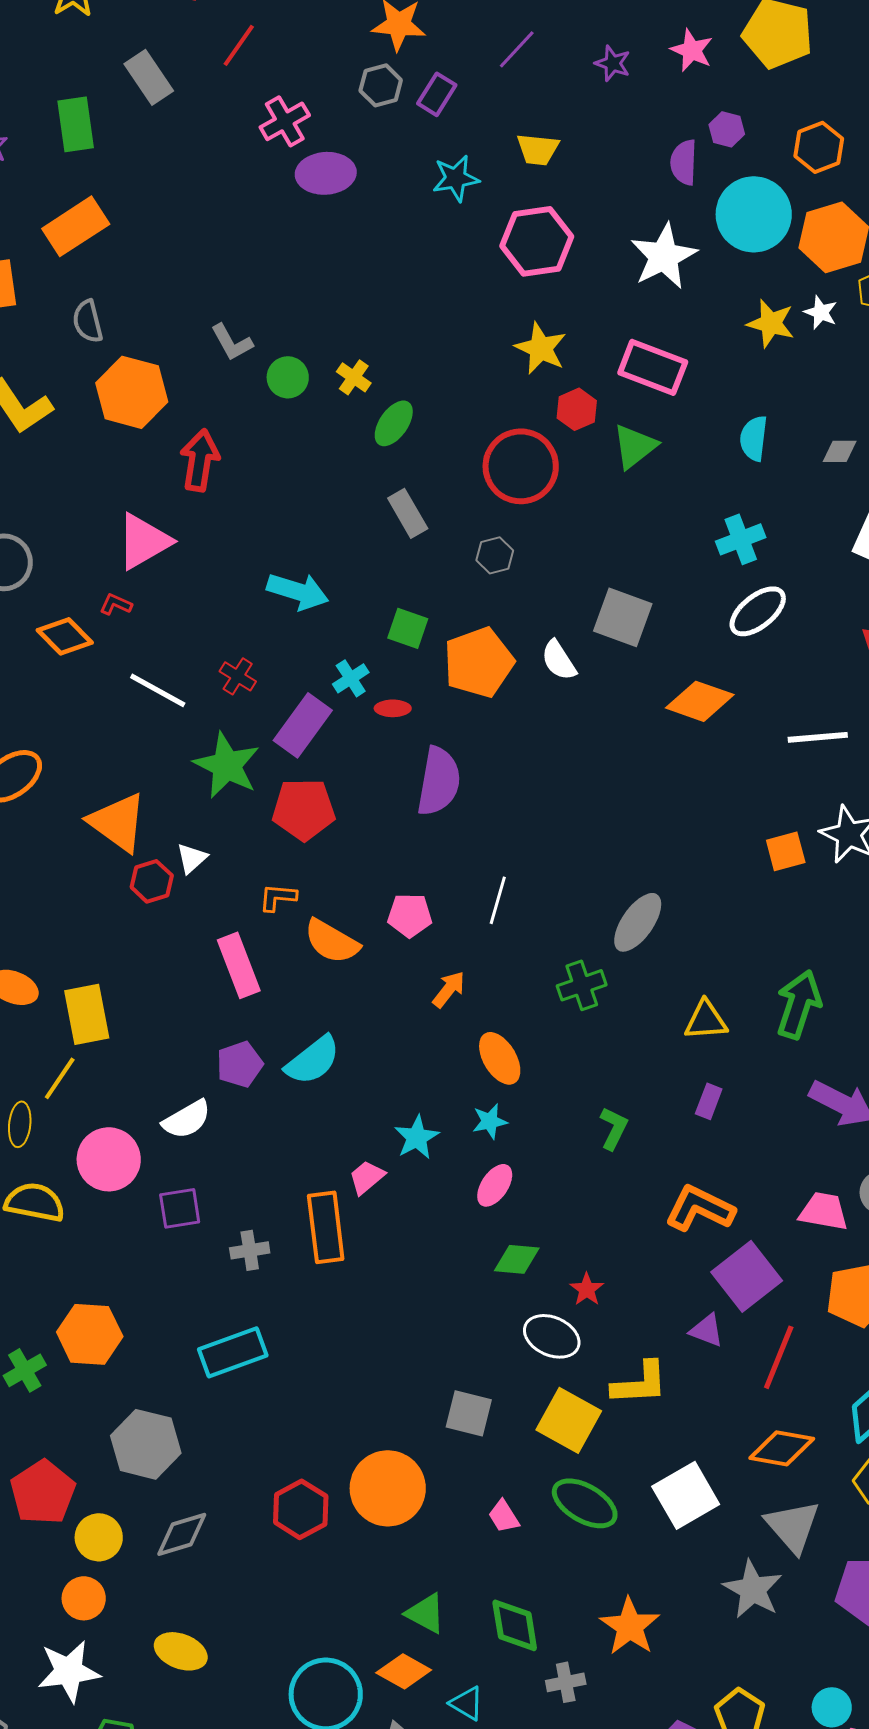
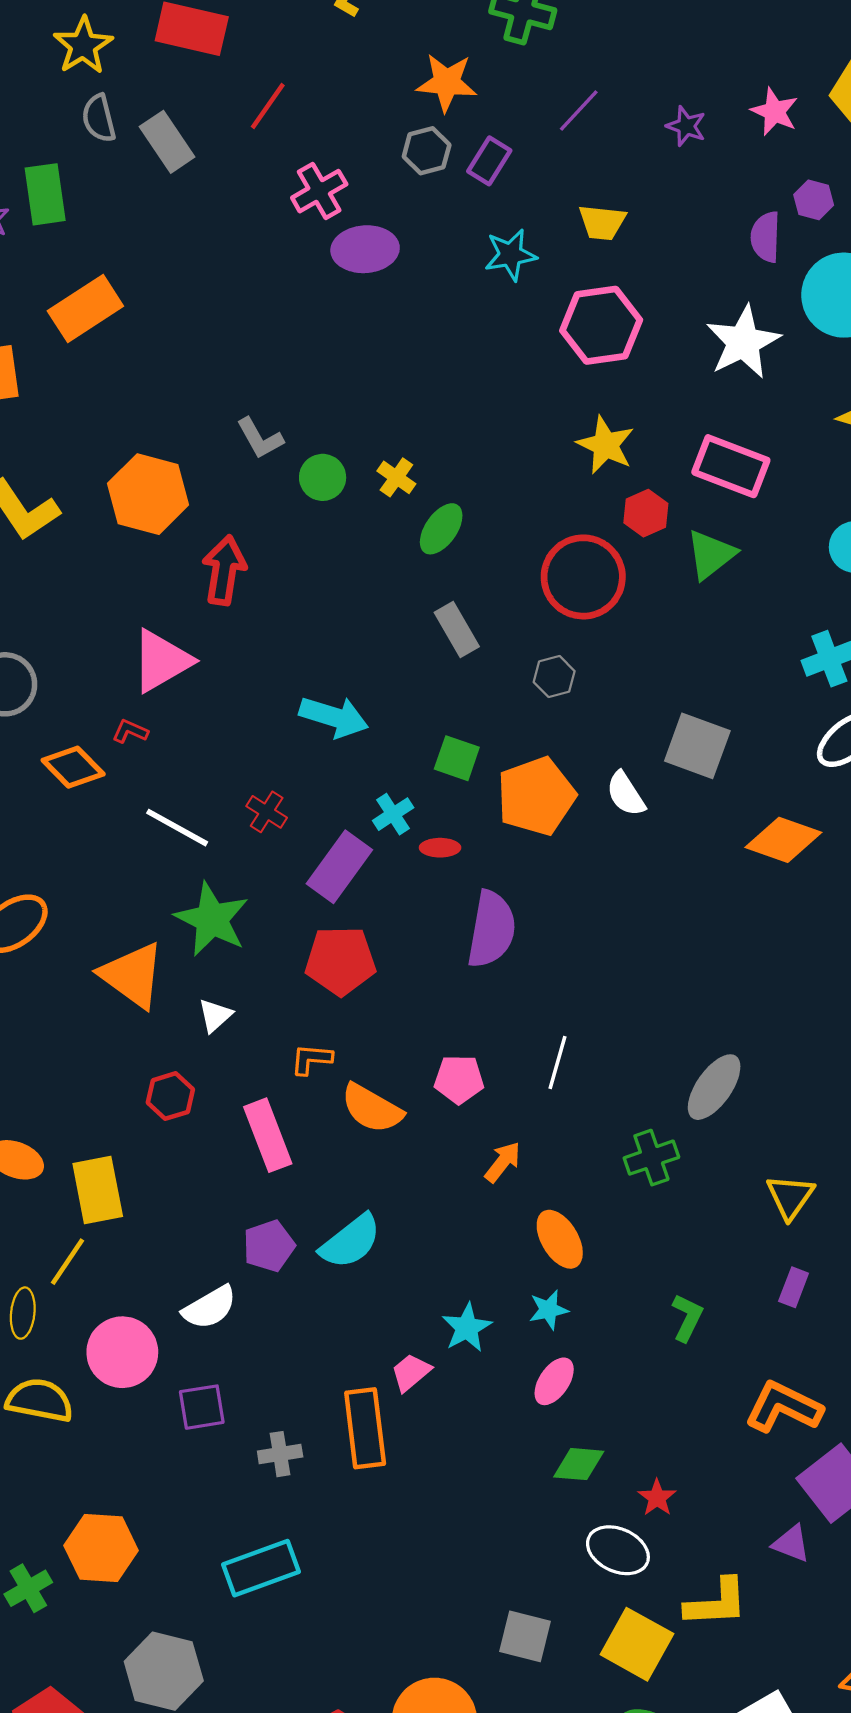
green rectangle: (76, 124) -> (45, 194), moved
gray semicircle: (88, 321) -> (99, 118), moved
green star: (227, 765) -> (212, 919), moved
red hexagon: (152, 881) -> (170, 1096), moved
yellow triangle: (706, 1020) -> (790, 1197), turned -51

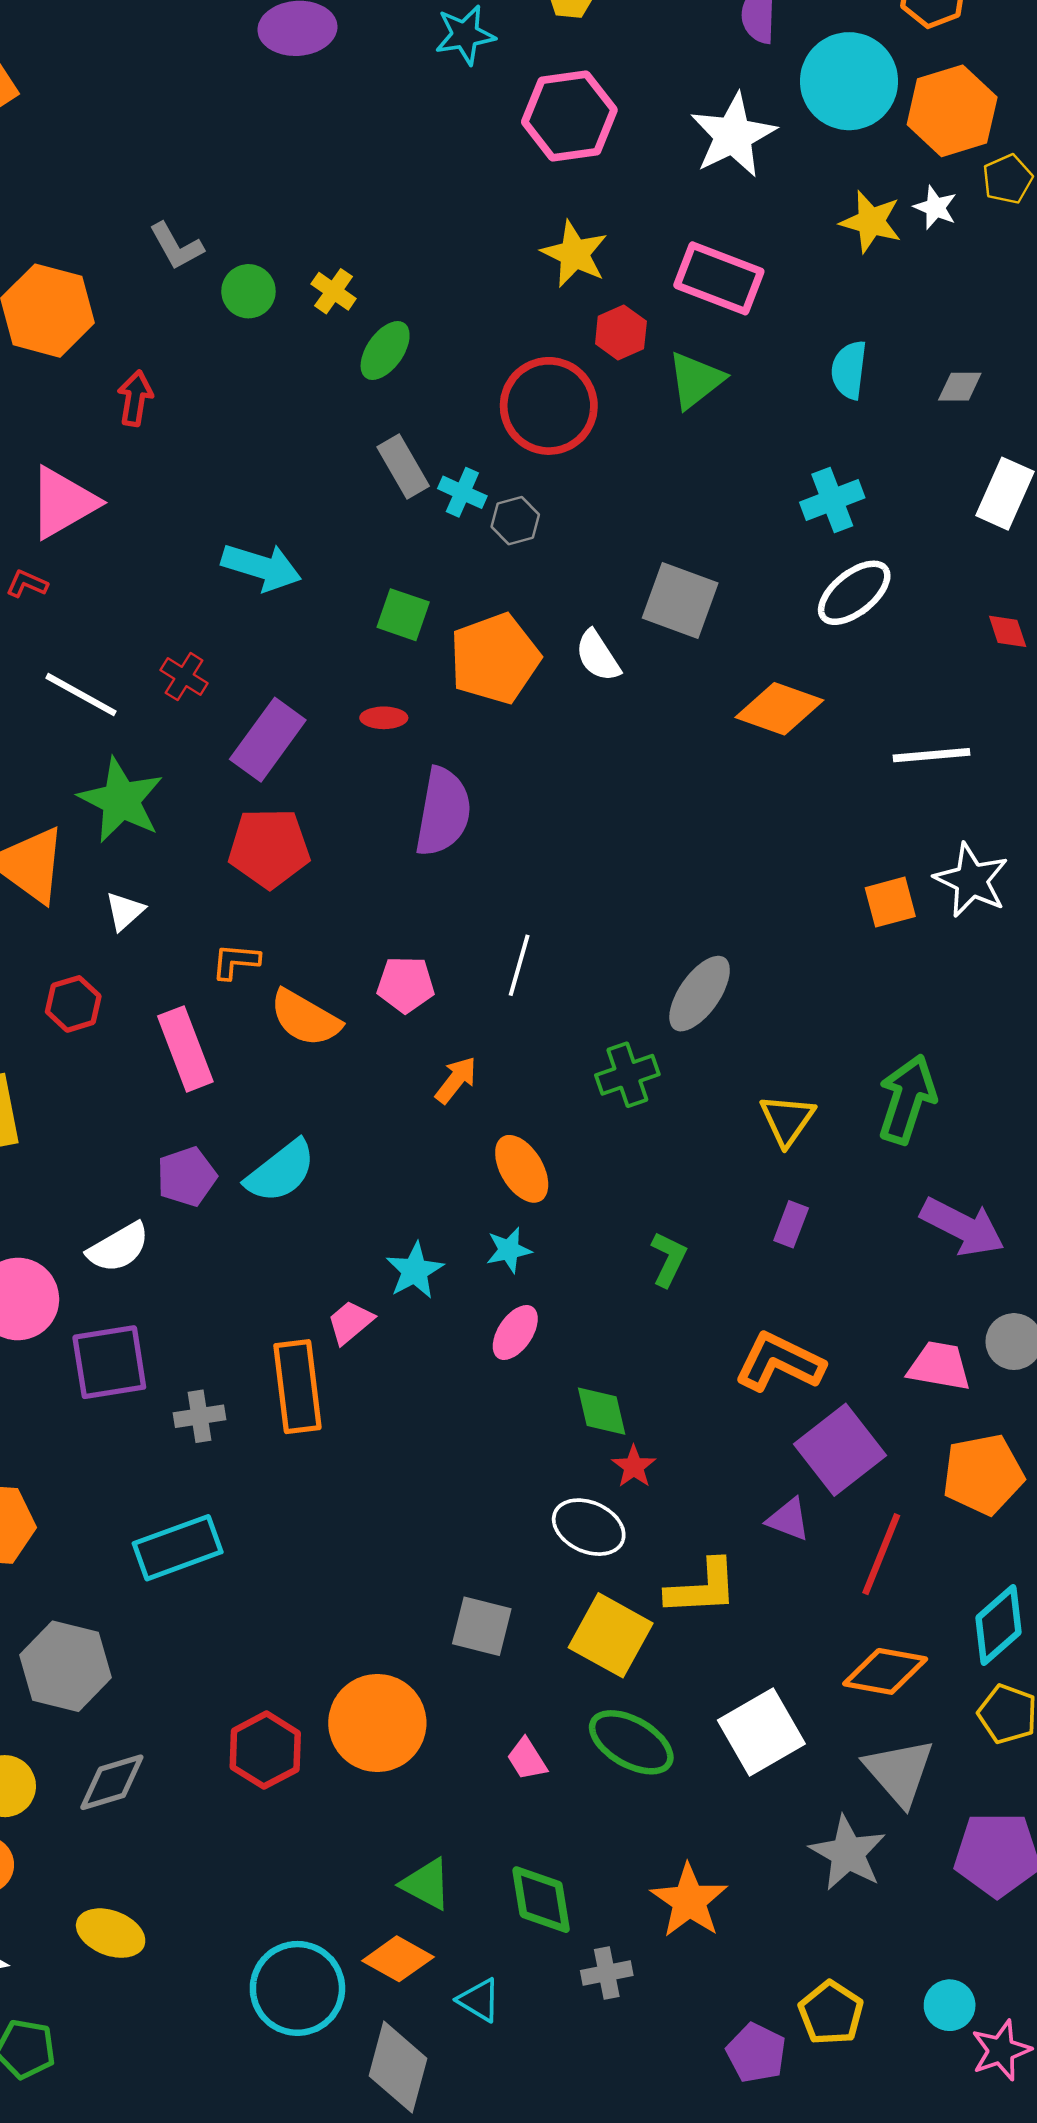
red arrow: (224, 570) -> (135, 398), size x0.7
cyan cross: (393, 814) -> (462, 492), moved, turned -33
purple square: (202, 1407) -> (109, 1362), size x1.4
green diamond: (579, 1464) -> (602, 1411), moved, turned 72

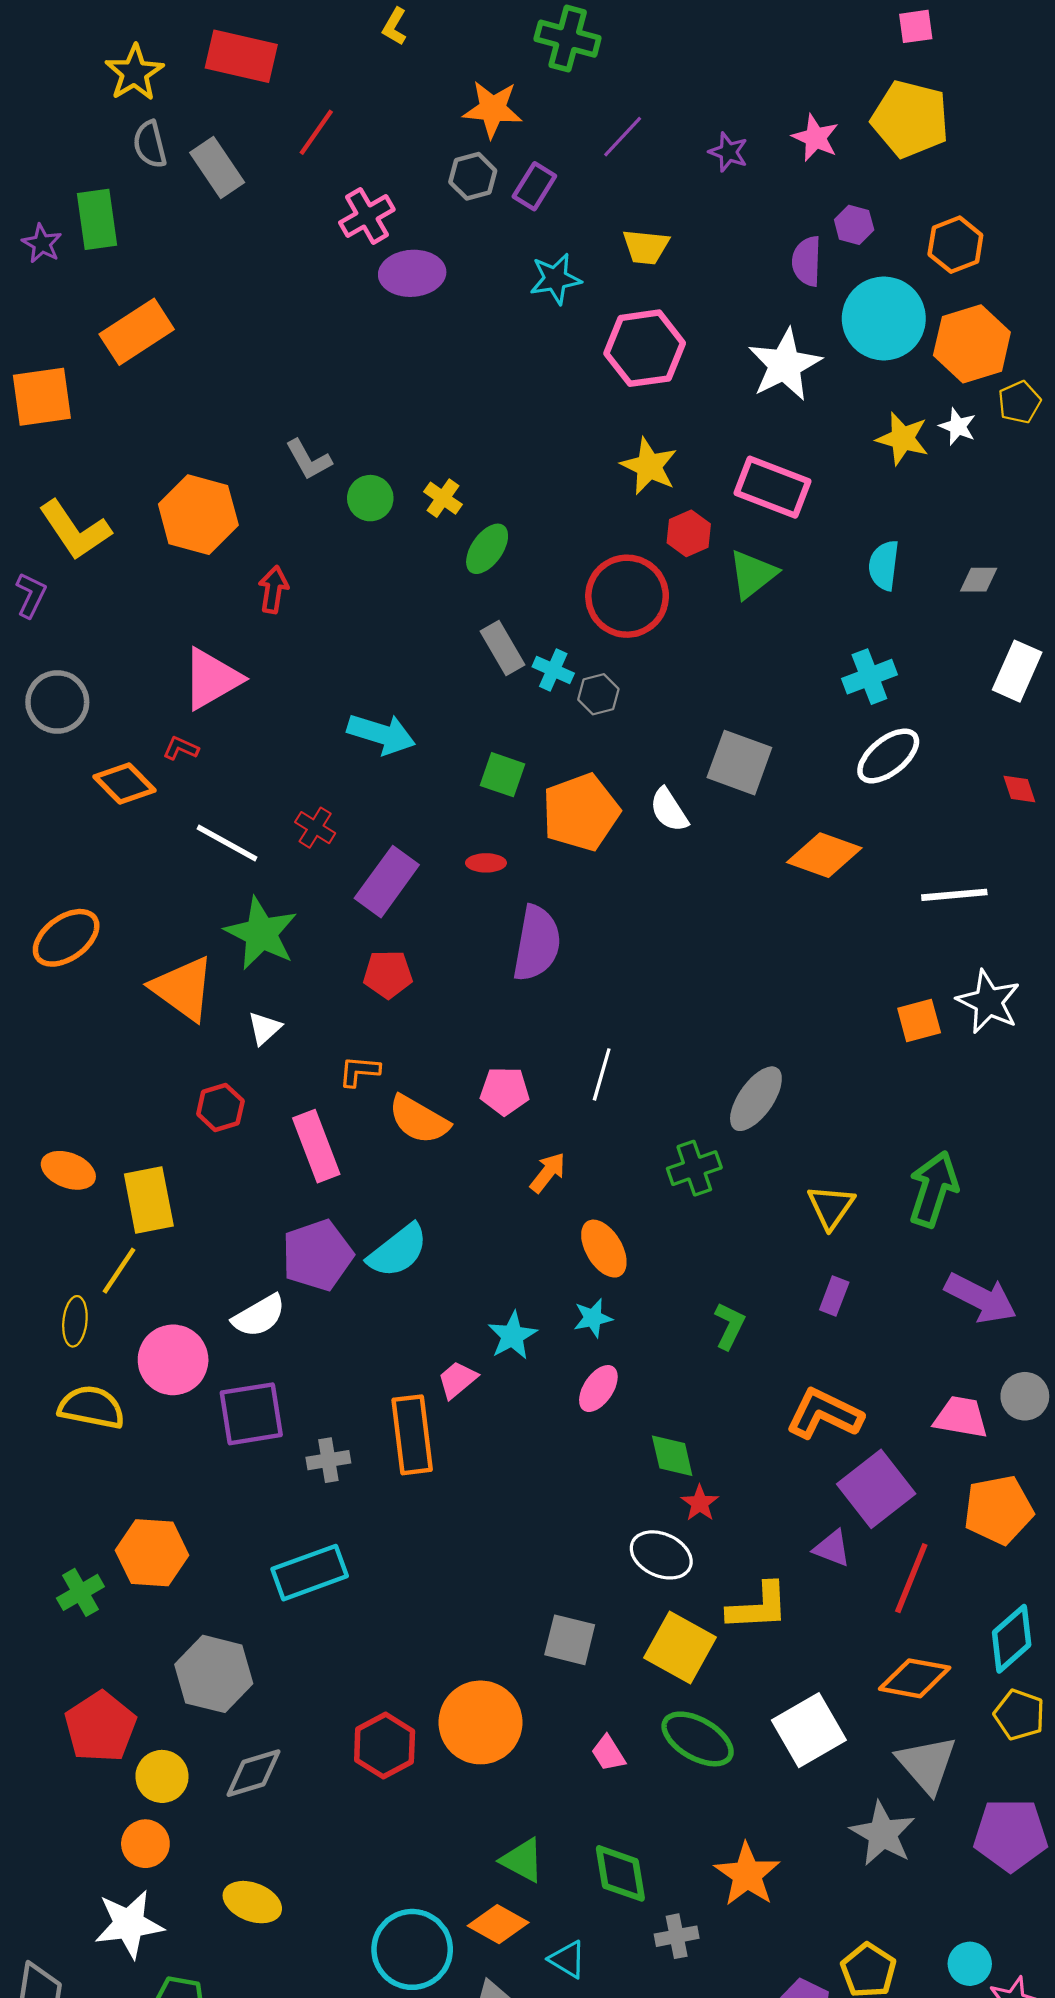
red pentagon: (269, 848) -> (388, 974), size x0.7
purple pentagon: (187, 1177) -> (317, 1255), size x1.4

